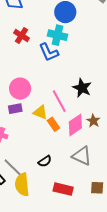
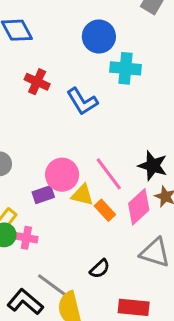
cyan cross: (58, 35) -> (126, 68), moved
black star: (82, 88) -> (153, 166), moved
pink circle: (20, 89) -> (62, 175), moved

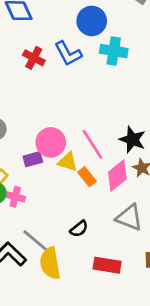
blue L-shape: (82, 101) -> (68, 53), moved

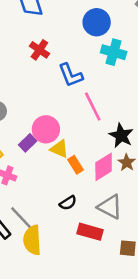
blue L-shape: (68, 53) -> (71, 75), moved
pink line: (93, 144) -> (93, 106), moved
purple rectangle: (33, 159) -> (28, 143), turned -36
black semicircle: (79, 229) -> (68, 203), moved
red rectangle: (107, 265) -> (90, 232), moved

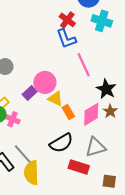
red cross: (39, 50) -> (67, 20), moved
black semicircle: (68, 203) -> (61, 143), size x1.6
gray triangle: (110, 207) -> (96, 147), turned -45

